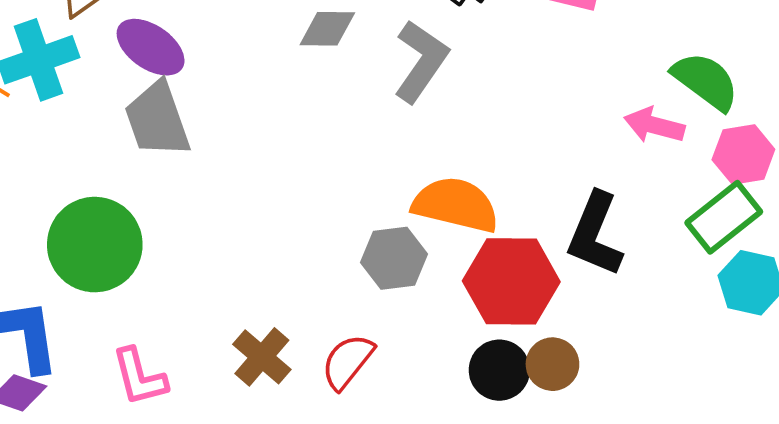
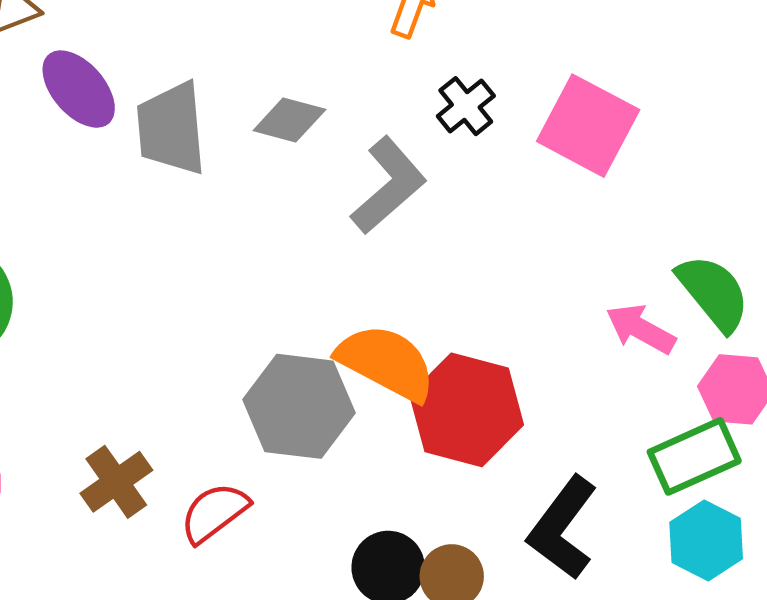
gray trapezoid: (157, 119) -> (171, 129), moved
black L-shape: (595, 234) -> (563, 528), moved
gray hexagon: (394, 258) -> (299, 406), size x1.4
red hexagon: (511, 281) -> (467, 410), moved

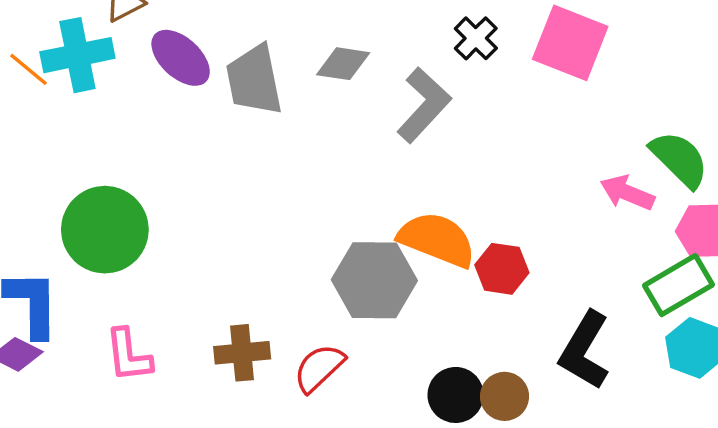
red hexagon: (467, 410) -> (502, 269), size x0.6
brown cross: (116, 482) -> (242, 353), turned 36

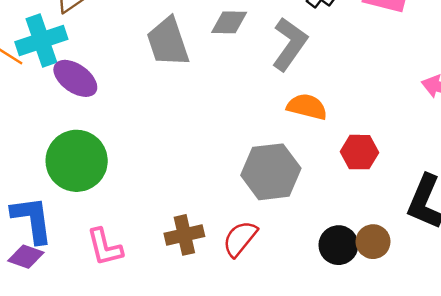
purple ellipse: (181, 58) -> (75, 78), moved
orange semicircle: (437, 240) -> (307, 107), moved, size x0.7

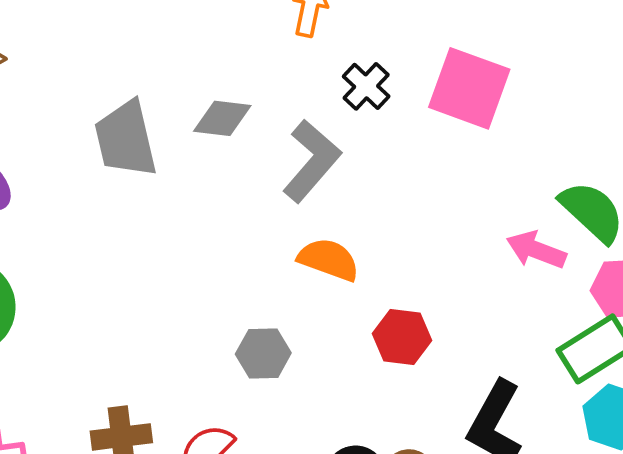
gray hexagon: (271, 172) -> (263, 353), size x0.6

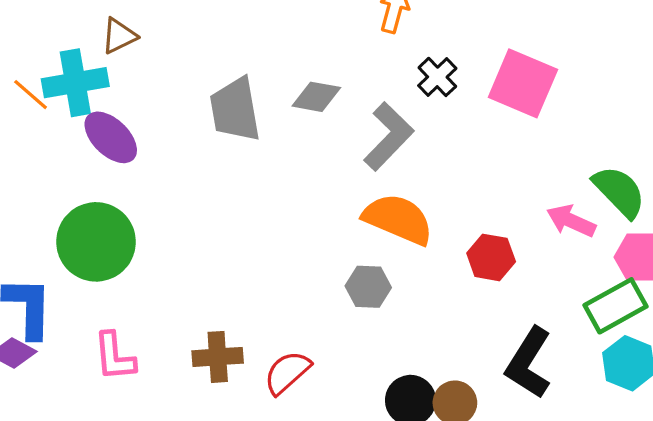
orange semicircle: (329, 260) -> (398, 219), size x1.4
red hexagon: (402, 337) -> (491, 257), moved
gray hexagon: (263, 353) -> (368, 287), moved

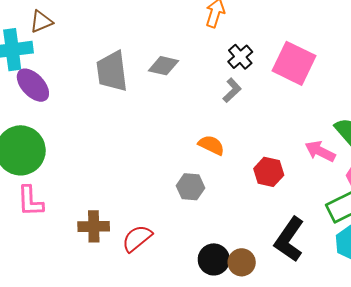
gray L-shape: (389, 136) -> (232, 90), moved, size x0.6
orange semicircle: (398, 219) -> (211, 145), size x0.6
pink L-shape: (114, 357) -> (30, 201), moved

